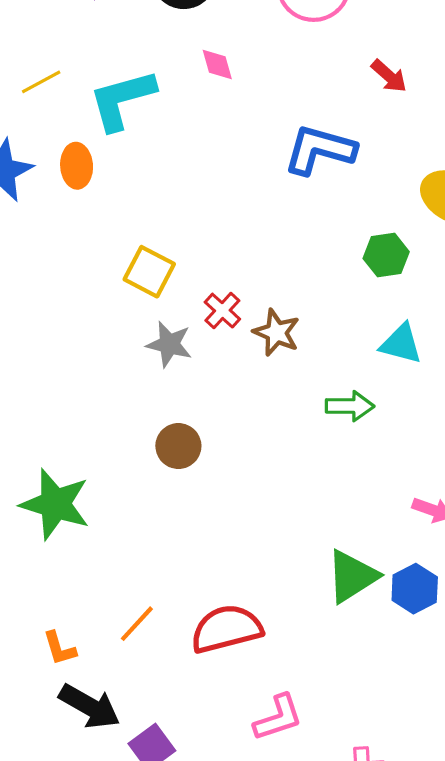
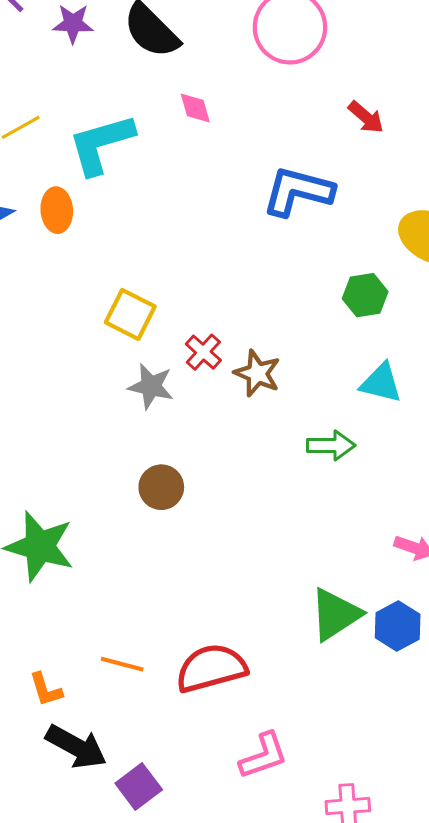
orange line: (137, 624) -> (122, 664), turned 63

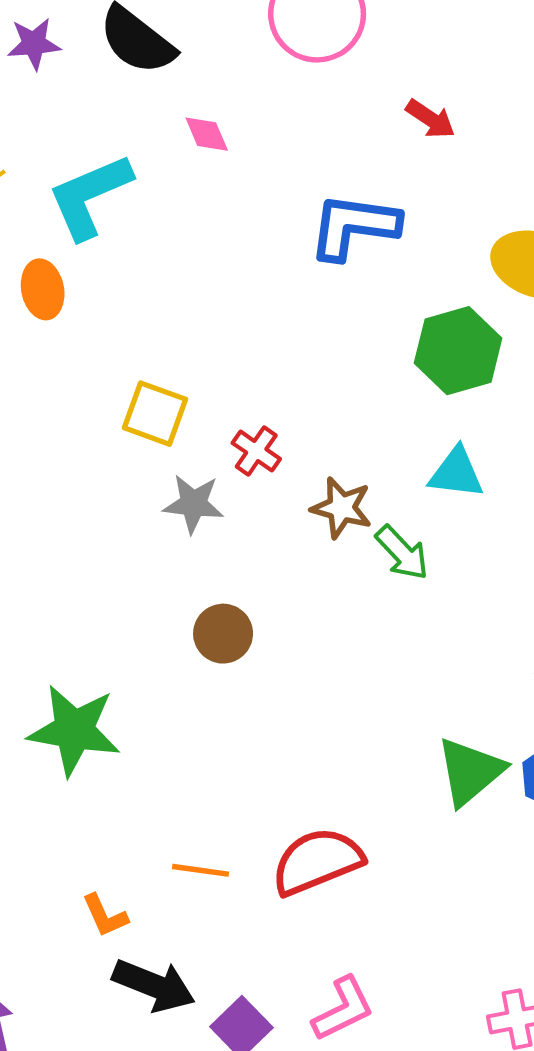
green hexagon: (365, 295) -> (458, 351), size x1.5
brown star: (257, 373) -> (342, 508), moved
cyan triangle: (381, 383) -> (456, 473), moved
green arrow: (331, 445) -> (402, 553), moved, turned 54
pink L-shape: (264, 756) -> (343, 1009), moved

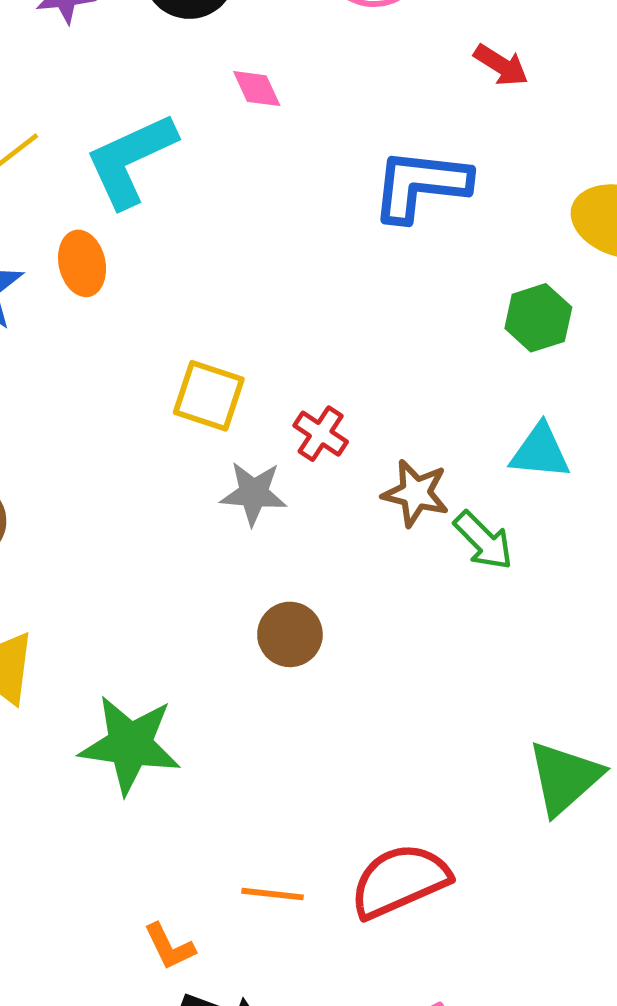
green hexagon: (458, 351) -> (538, 318), size x0.7

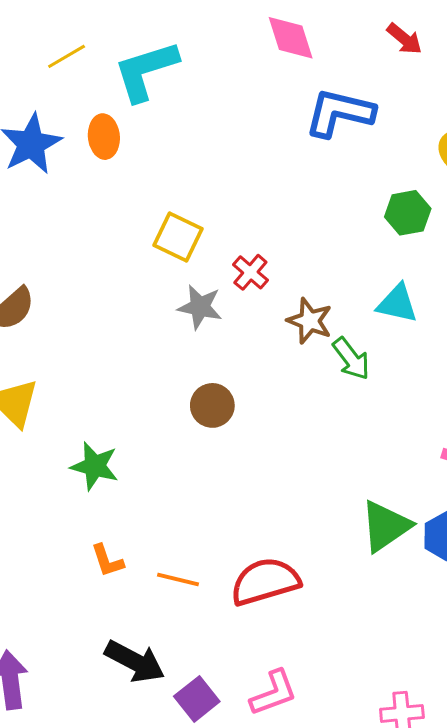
pink diamond: (257, 89) -> (291, 38), moved, size x1.5
green star: (130, 745) -> (95, 466), size x0.7
orange L-shape: (169, 947) -> (107, 561), moved

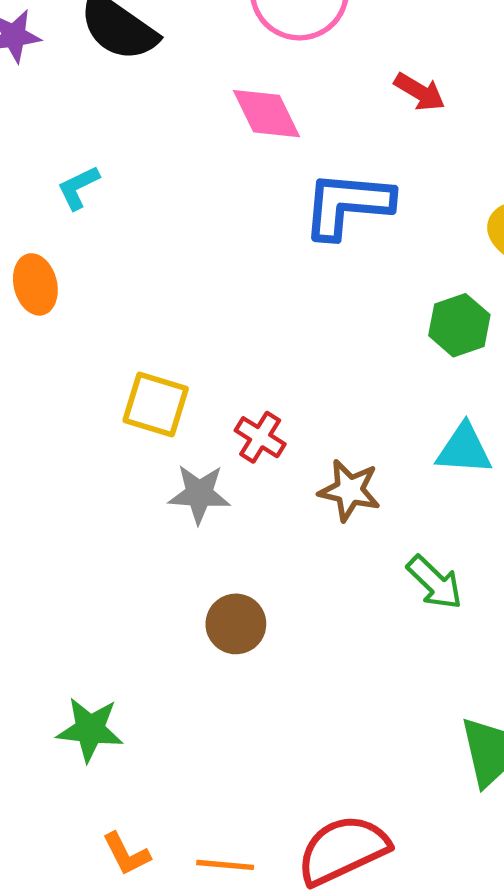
cyan L-shape: (146, 71) -> (78, 188), size x0.5
green arrow: (351, 359) -> (435, 582), moved

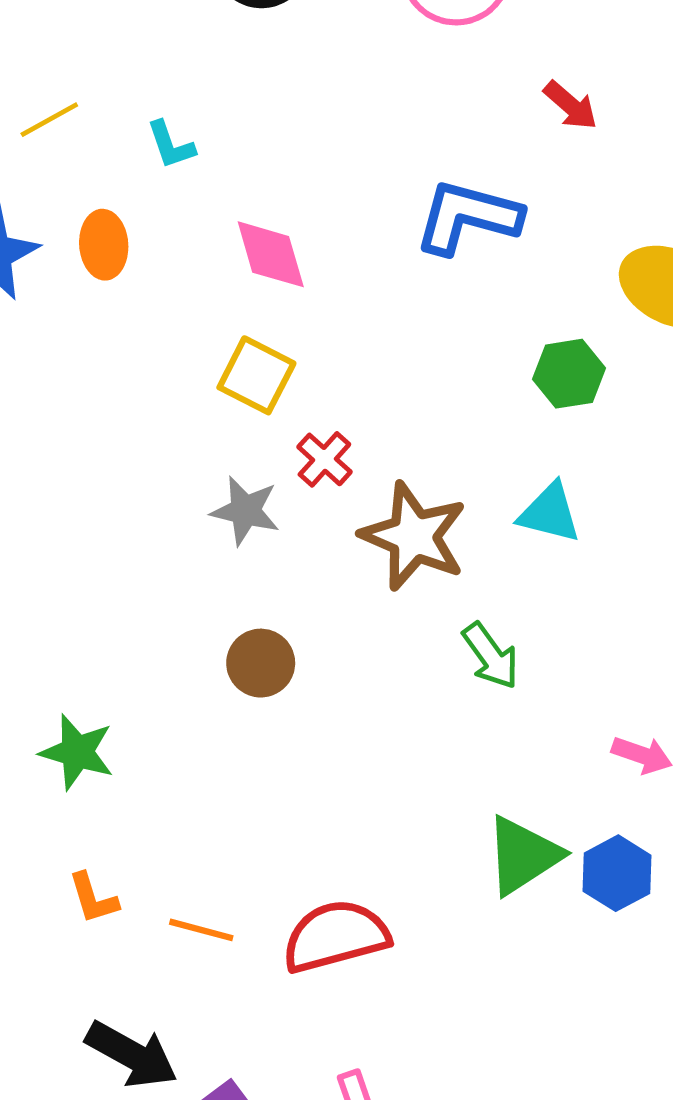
pink diamond: (266, 114) -> (271, 254), moved
cyan L-shape: (78, 188) -> (171, 145), turned -93
yellow square: (156, 404) -> (256, 375), moved
brown star: (349, 490) -> (414, 536), size x1.5

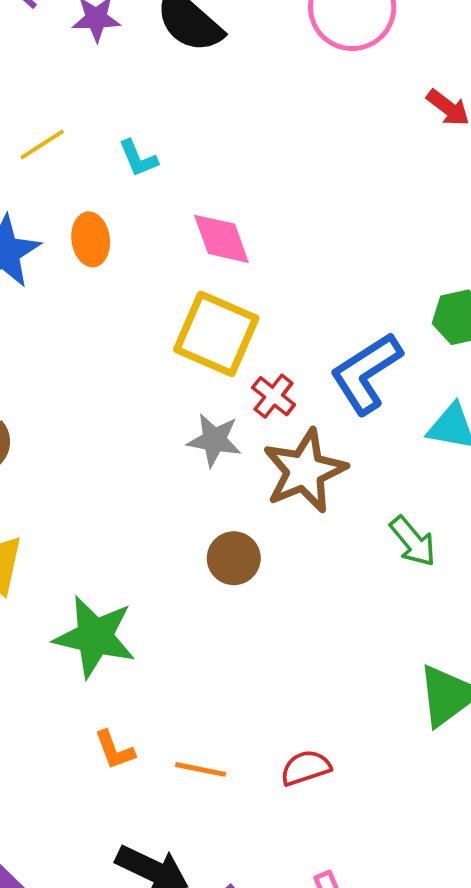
blue L-shape: (468, 217) -> (366, 373), moved, turned -44
yellow square: (256, 375) -> (216, 334), size x1.4
brown star: (414, 536) -> (305, 471), moved, turned 30
green star: (77, 752) -> (95, 637), size x1.4
red semicircle: (336, 936) -> (306, 768), size x0.6

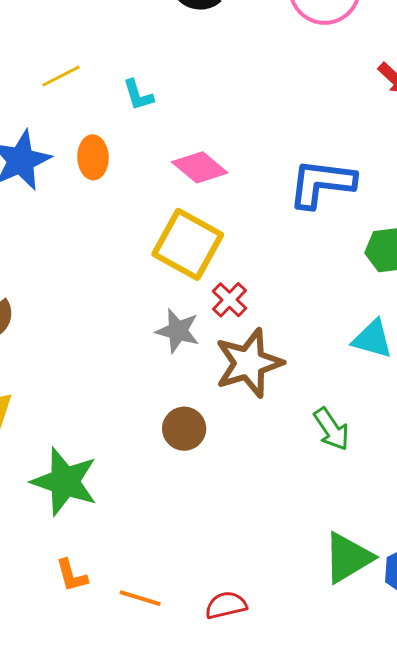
pink diamond: (221, 239) -> (200, 167), turned -36
blue L-shape: (366, 373) -> (322, 183), moved, turned 34

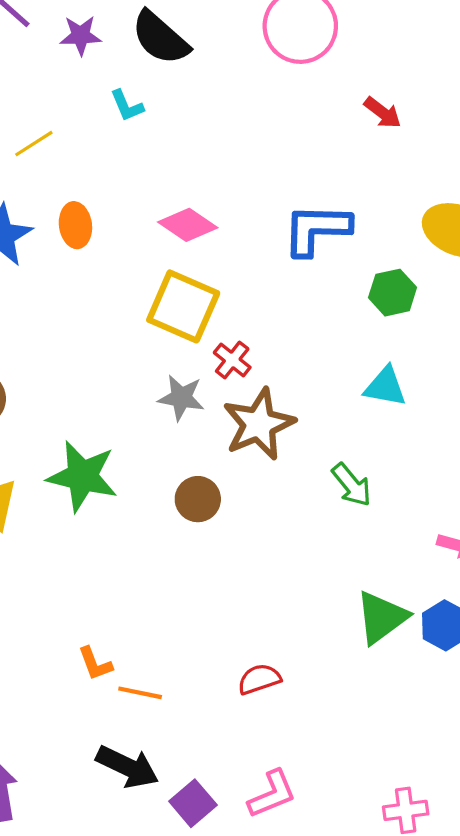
cyan L-shape: (138, 95) -> (127, 106), moved
green star: (65, 482) -> (82, 476), moved
orange line: (140, 598) -> (140, 693), moved

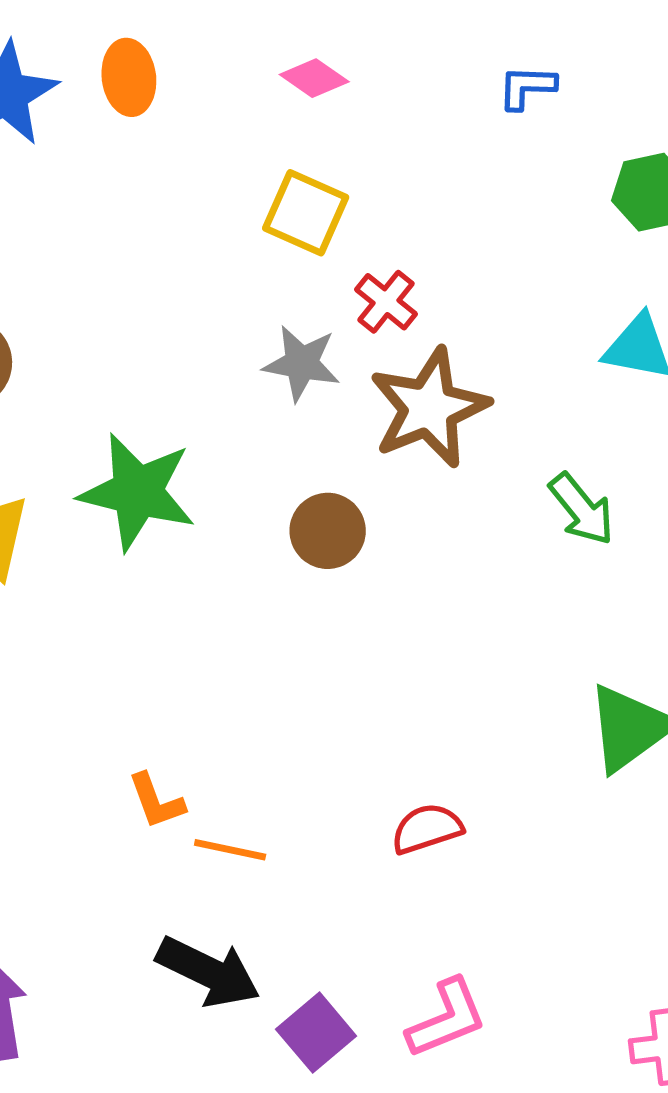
pink diamond: (188, 225) -> (314, 78), size x0.7
blue L-shape: (317, 229) -> (527, 87), size x0.5
yellow square: (183, 306) -> (306, 213), size x0.7

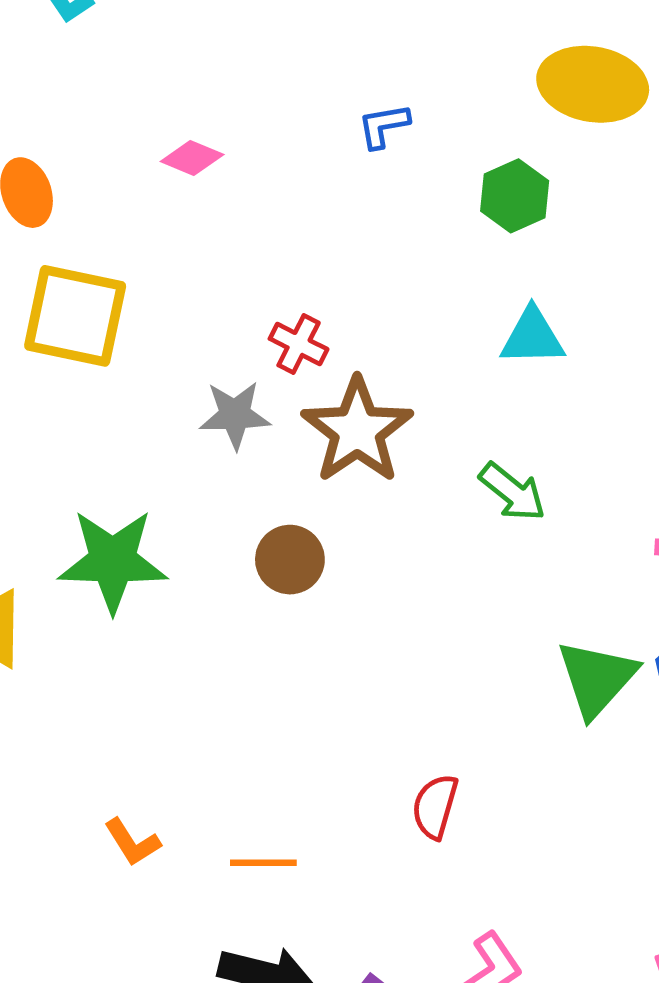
yellow square: (306, 213) -> (75, 316), moved, size x1.4
orange L-shape: (156, 801) -> (132, 842), moved
red semicircle: (427, 829) -> (435, 806), turned -44

